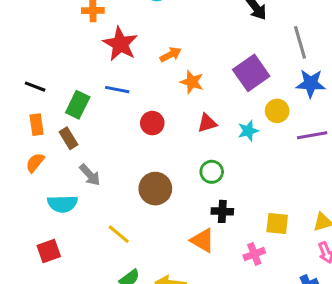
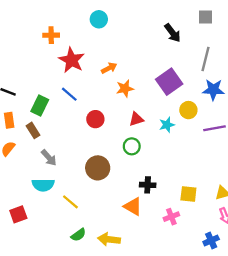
gray line: (300, 42) -> (205, 59), turned 30
orange star: (192, 82) -> (125, 88), turned -30
blue line: (117, 90) -> (69, 94), turned 30
green circle: (212, 172) -> (132, 146), moved
cyan semicircle: (62, 204) -> (43, 185), moved

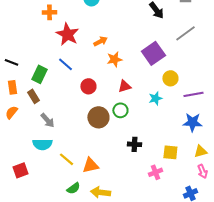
gray line: (205, 59) -> (185, 33), turned 40
blue star: (213, 90) -> (192, 122), moved
cyan star: (167, 125) -> (155, 98), moved
brown circle: (98, 168) -> (98, 117), moved
orange triangle: (133, 206) -> (90, 165), moved, turned -42

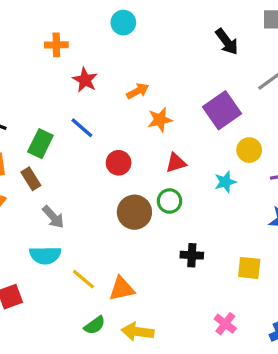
red star: (67, 34) -> (85, 80), size x0.7
pink cross: (155, 172) -> (225, 324), moved, turned -32

